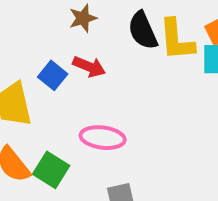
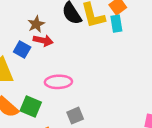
brown star: (83, 18) -> (36, 24), moved

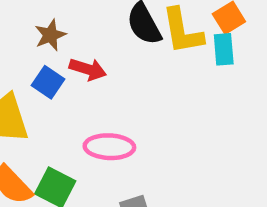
brown star: (36, 24) -> (50, 35), moved

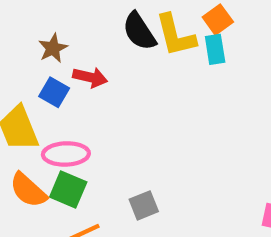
pink ellipse: (109, 147) -> (66, 154), moved

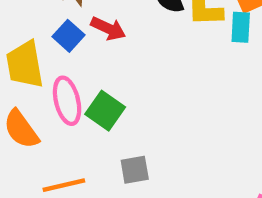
pink ellipse: (66, 154) -> (67, 101), turned 66
green square: (68, 189) -> (105, 111), moved

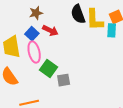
pink ellipse: (67, 101) -> (34, 52), moved
gray square: (135, 170) -> (64, 80), moved

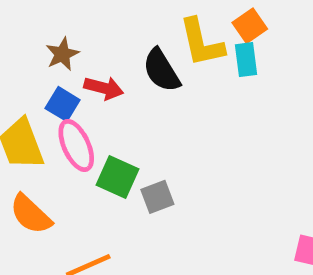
black semicircle: (78, 14) -> (161, 70), moved

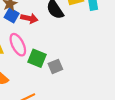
blue square: (63, 104) -> (12, 15), moved

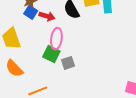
pink ellipse: (18, 45) -> (56, 39), moved, turned 30

